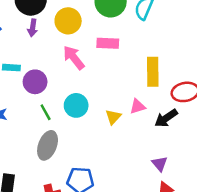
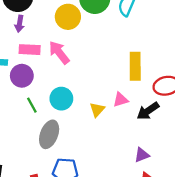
yellow circle: (68, 21) -> (68, 17), moved
pink rectangle: (108, 43) -> (30, 50), moved
gray ellipse: (48, 145) -> (49, 134), moved
purple triangle: (160, 164) -> (142, 155), turned 49

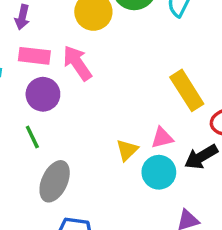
yellow rectangle: (135, 66) -> (187, 90), turned -36
purple circle: (22, 76) -> (43, 94), moved
cyan circle: (61, 99) -> (159, 172), moved

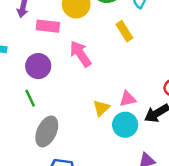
pink rectangle: (34, 56) -> (48, 26), moved
pink arrow: (77, 63) -> (80, 54), moved
yellow rectangle: (187, 90) -> (124, 31), moved, size x0.7

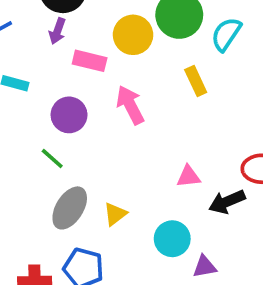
green line: (30, 98) -> (52, 158), turned -30
yellow triangle: (101, 108) -> (115, 214), moved
cyan circle: (125, 125) -> (172, 239), moved

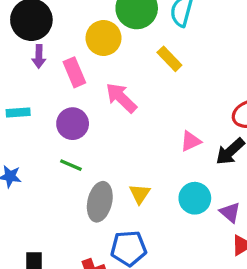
pink rectangle: (90, 61) -> (74, 72), turned 72
purple triangle: (205, 267) -> (230, 212), turned -50

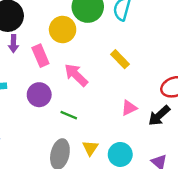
yellow rectangle: (169, 59) -> (120, 59), moved
green line: (71, 165) -> (69, 115), moved
cyan circle: (195, 198) -> (120, 154), moved

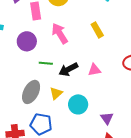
green line: (69, 115) -> (46, 63), turned -32
black arrow: (159, 116) -> (68, 69), moved

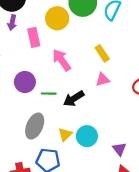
purple circle: (27, 41) -> (25, 82), moved
pink triangle: (94, 70) -> (103, 80), moved
yellow triangle: (56, 93) -> (65, 134), moved

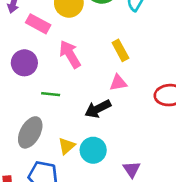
pink rectangle: (34, 37) -> (38, 24), turned -54
purple circle: (25, 82) -> (24, 63), moved
black arrow: (74, 99) -> (98, 109), moved

